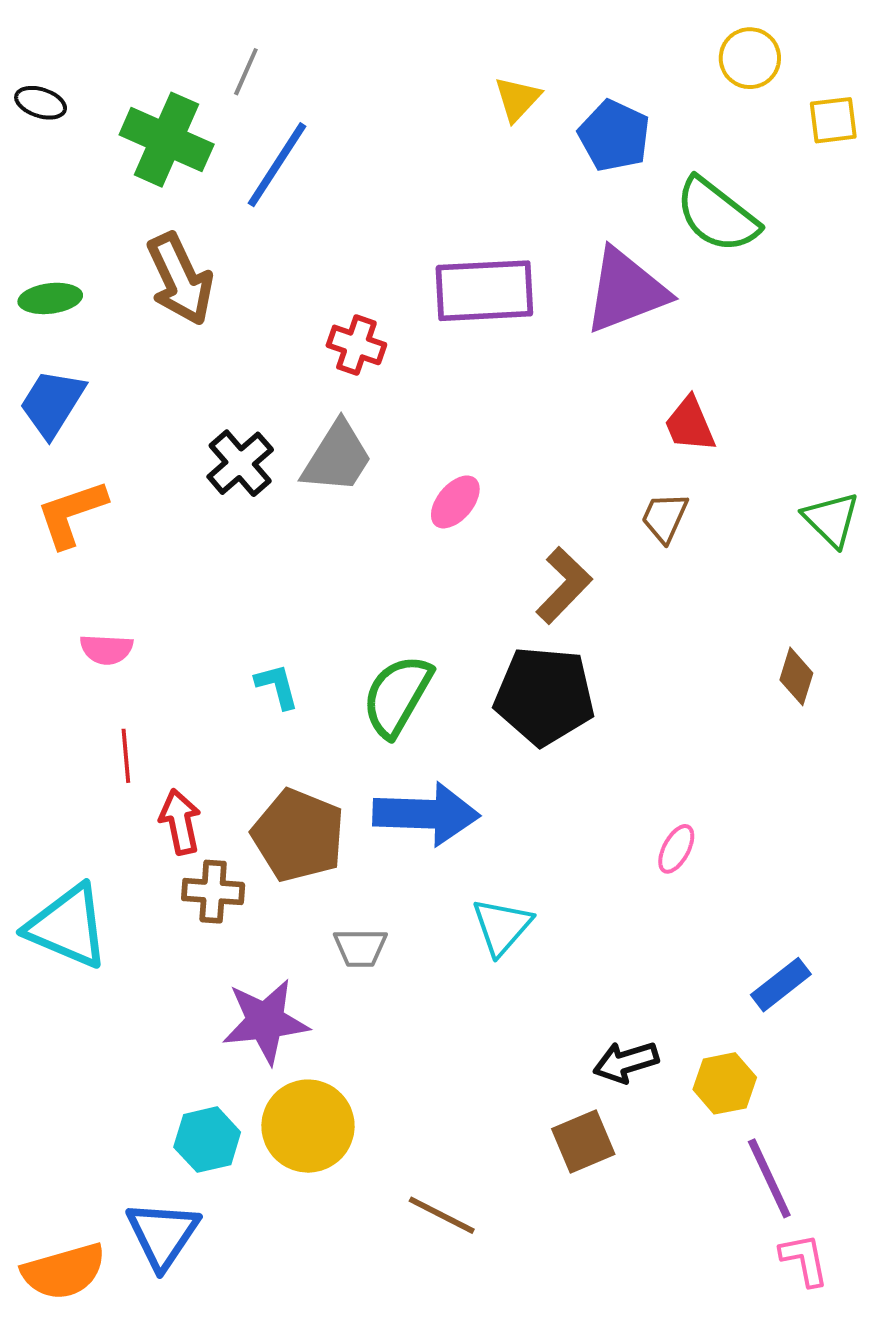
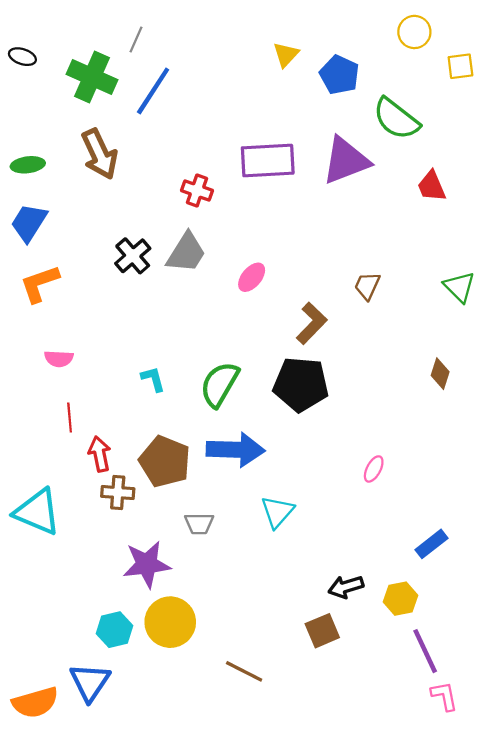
red trapezoid: (690, 424) -> (432, 186), moved

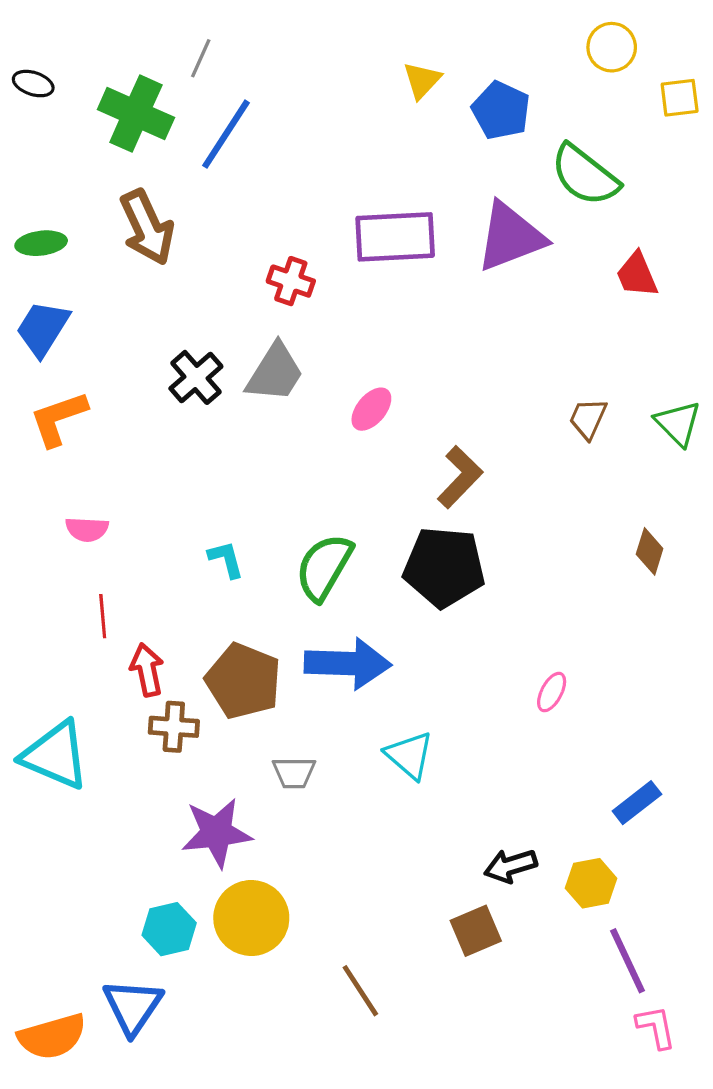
brown trapezoid: (367, 286) -> (588, 419), moved
cyan triangle: (277, 512) -> (409, 755), turned -30
brown line: (244, 671) -> (360, 991), turned 30

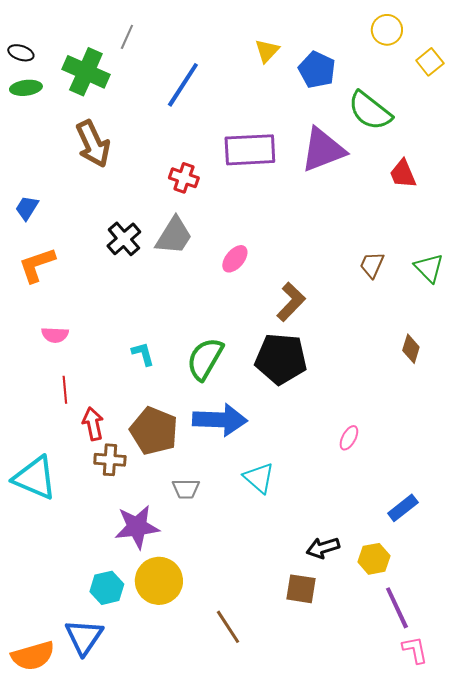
yellow square: (680, 98) -> (430, 62), turned -32
blue line: (226, 134) -> (183, 85), moved
green ellipse: (41, 243) -> (26, 88), moved
blue trapezoid: (43, 328) -> (27, 208), size x0.7
brown square: (476, 931) -> (301, 589), turned 32

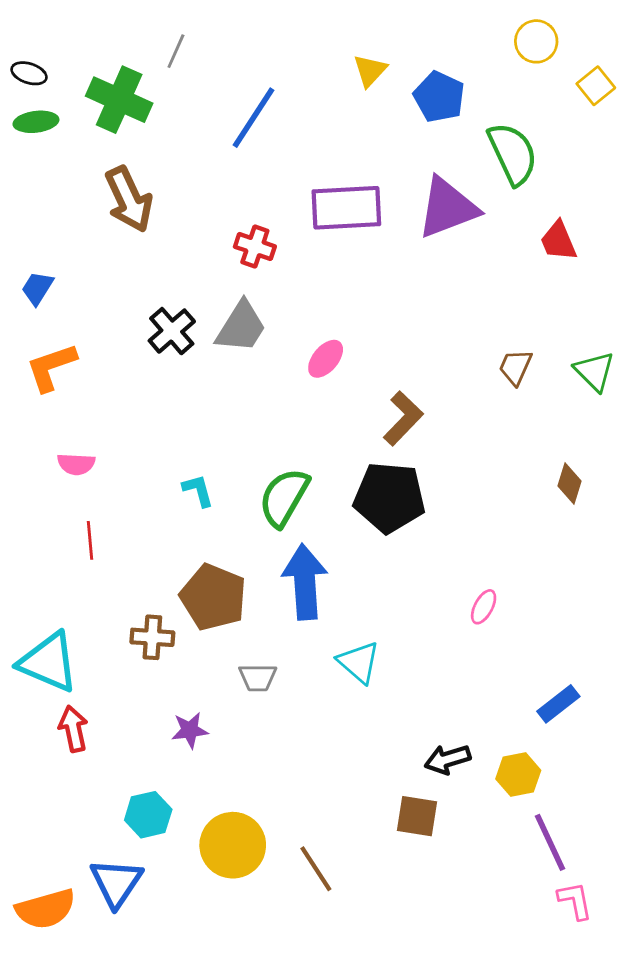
green semicircle: (370, 111) -> (513, 154), turned -153
blue arrow: (220, 420) -> (305, 582), turned -96
red arrow: (93, 424) -> (73, 729), moved
purple star: (137, 527) -> (190, 730), size x0.6
yellow circle: (159, 581) -> (233, 845), moved

